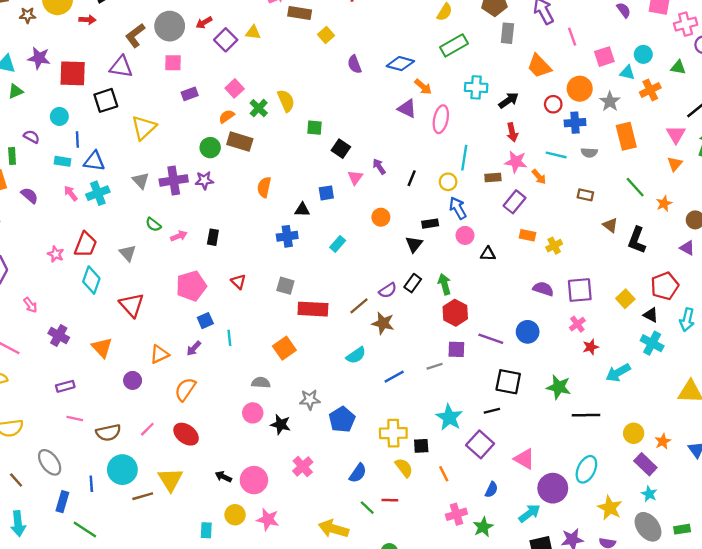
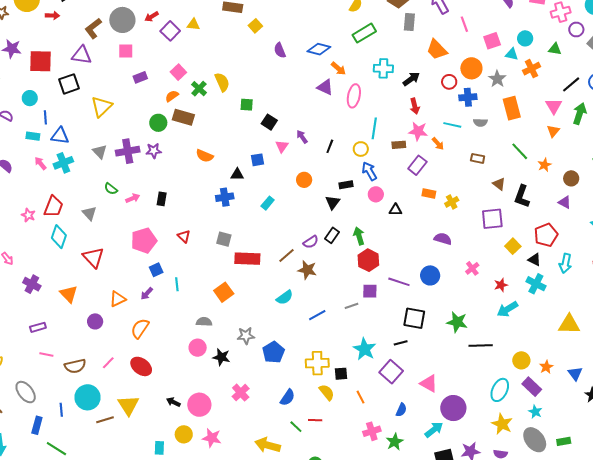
orange semicircle: (264, 187) -> (205, 156), turned -78
purple square: (580, 290) -> (492, 219), moved
red star: (591, 347) -> (501, 285), moved
cyan ellipse: (586, 469) -> (500, 390), moved

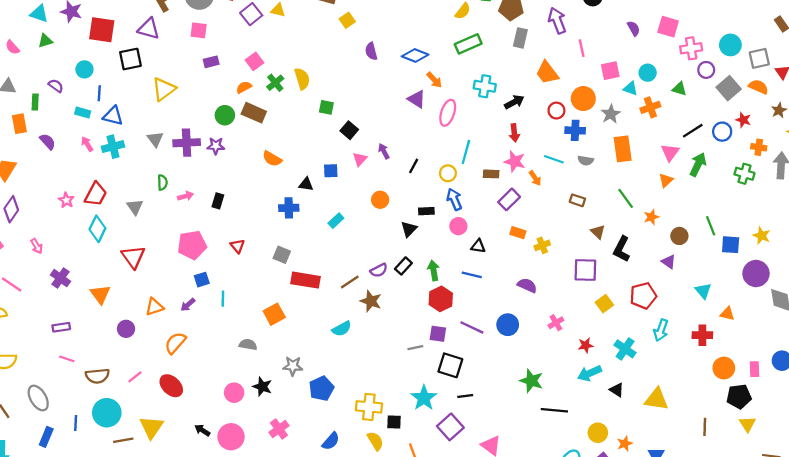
green semicircle: (111, 189) -> (162, 182), turned -136
black triangle: (534, 260) -> (617, 390), moved
blue line: (317, 315) -> (472, 275), moved, turned 36
black square: (414, 318) -> (450, 365), moved
pink circle: (198, 348) -> (234, 393), moved

